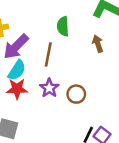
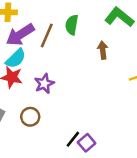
brown line: (48, 55) -> (47, 36), moved
brown circle: (76, 94) -> (30, 117), moved

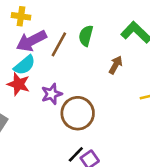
brown arrow: (103, 50) -> (116, 65), turned 30
brown circle: (30, 117) -> (78, 113), moved, size x1.6

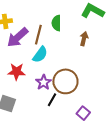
cyan semicircle: (24, 65) -> (40, 55), moved
purple star: (52, 94) -> (43, 82), moved
black line: (76, 154) -> (52, 100), moved

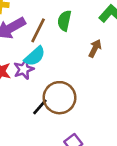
purple star: (43, 82) -> (24, 69), moved
black line: (52, 100) -> (40, 107), moved

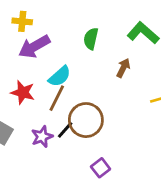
brown line: (38, 30) -> (57, 98), moved
purple star: (24, 69) -> (42, 137), moved

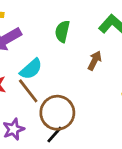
brown line: (57, 98) -> (28, 91), turned -64
black line: (65, 130) -> (54, 135), moved

